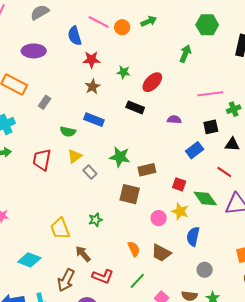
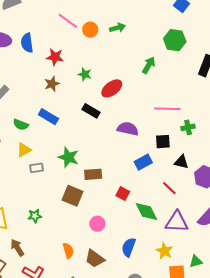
blue semicircle: (75, 36) -> (27, 43), moved
purple semicircle: (174, 120) -> (128, 129), size x1.5
gray rectangle: (90, 172) -> (36, 168), turned -64
yellow star: (180, 211) -> (164, 251), moved

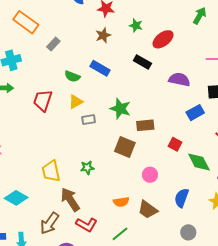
brown arrow: (17, 248) -> (70, 200), size x1.4
orange semicircle: (68, 251) -> (121, 202), turned 98

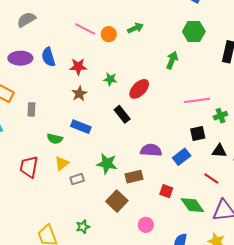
gray rectangle: (53, 44) -> (31, 109), turned -32
black rectangle: (142, 62) -> (122, 114), turned 30
purple semicircle: (179, 79) -> (151, 150), moved
brown square: (125, 147) -> (117, 201), turned 30

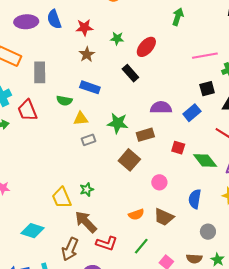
gray rectangle: (31, 109) -> (40, 72), size x1.5
yellow triangle: (62, 163) -> (81, 119), moved, turned 35
red trapezoid: (29, 167) -> (27, 110), moved, turned -30
green star: (83, 227) -> (87, 189), moved

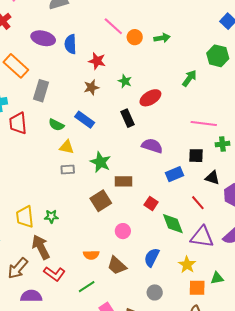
purple semicircle: (161, 108) -> (152, 146), moved

